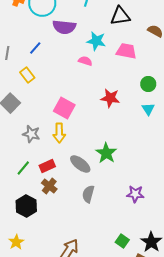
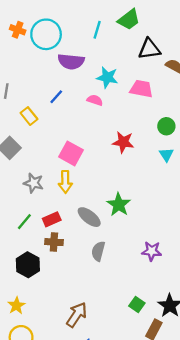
black triangle: (120, 16) -> (149, 49), moved
blue line: (35, 48) -> (56, 97), moved
brown cross: (49, 186) -> (54, 242), turned -35

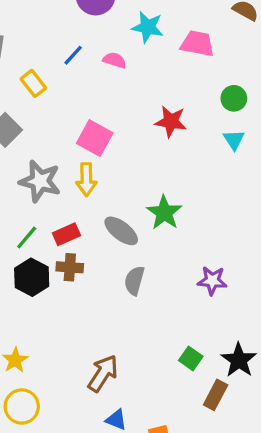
pink semicircle: (95, 100) -> (115, 60), moved
gray star: (34, 183) -> (40, 181), size x1.4
black hexagon: (28, 265) -> (32, 277), moved

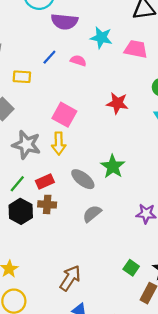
yellow rectangle: (33, 83) -> (22, 77), turned -48
gray semicircle: (134, 281) -> (92, 214), turned 36

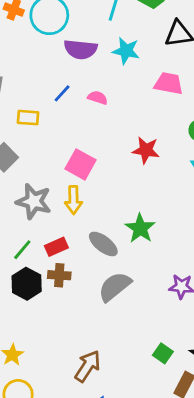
cyan star: (101, 38) -> (126, 51), moved
gray semicircle: (92, 214) -> (115, 287), size x1.4

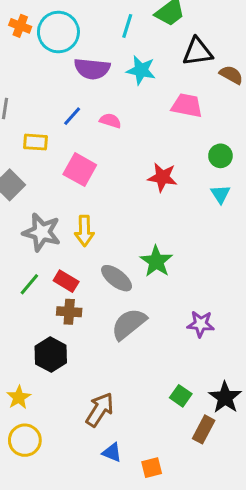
pink square: (81, 164) -> (80, 170), moved
red rectangle: (56, 247) -> (66, 281), turned 55
black hexagon: (27, 284) -> (51, 355), moved

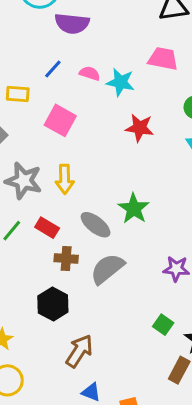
cyan star: (141, 70) -> (120, 82), moved
brown cross: (69, 312) -> (66, 258), moved
black hexagon: (51, 355) -> (53, 304), moved
green square: (181, 396) -> (163, 325), moved

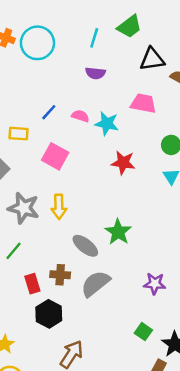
purple semicircle: (72, 23) -> (95, 73), moved, size x0.7
red rectangle: (47, 228) -> (32, 284), moved, turned 42

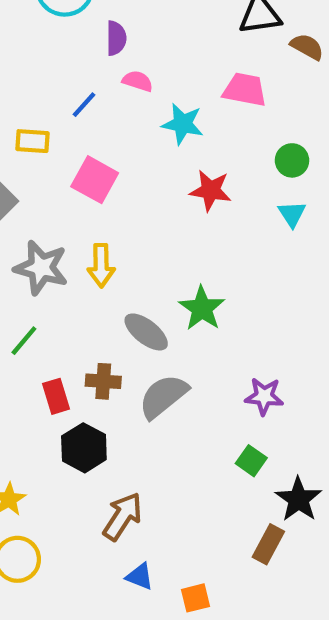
purple semicircle: (95, 73) -> (116, 38), moved, turned -96
pink semicircle: (80, 116) -> (138, 81), moved
green square: (143, 332) -> (251, 461), moved

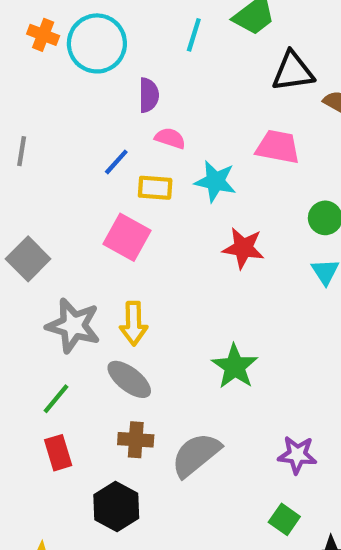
yellow rectangle: (32, 141) -> (155, 188), moved
gray ellipse: (146, 332) -> (129, 379), moved
red rectangle: (56, 396) -> (58, 453), moved

